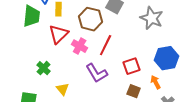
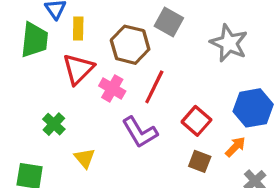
red square: (132, 66) -> (196, 121), turned -30
orange arrow: (156, 82) -> (235, 147), turned 72

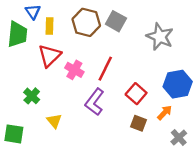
brown hexagon: (130, 45) -> (86, 22), moved
purple L-shape: (140, 132) -> (95, 102), turned 68

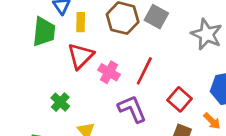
purple L-shape: (95, 102) -> (132, 109), turned 120
orange arrow: (165, 113) -> (212, 121), turned 91

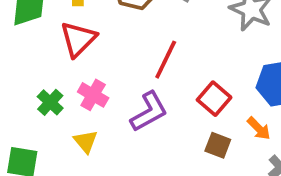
pink cross: (109, 72) -> (93, 95), moved
purple L-shape: (132, 109) -> (149, 112), turned 84

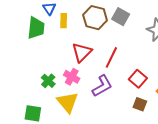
red triangle: (78, 39) -> (82, 52), moved
yellow triangle: (86, 141) -> (68, 102), size x1.6

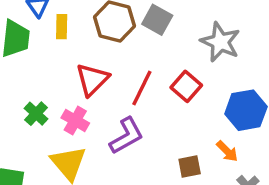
red square: (138, 79) -> (186, 86), moved
green cross: (48, 81) -> (36, 114), moved
brown square: (140, 104) -> (190, 167), turned -32

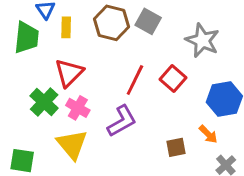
red triangle: (92, 80) -> (69, 73), moved
green cross: (36, 114) -> (44, 102), size x1.4

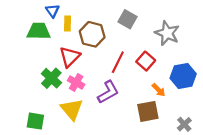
brown hexagon: (112, 23) -> (92, 34), moved
green trapezoid: (27, 38) -> (39, 31), turned -95
orange arrow: (208, 134) -> (159, 90), moved
brown square: (176, 147) -> (148, 111), size x1.5

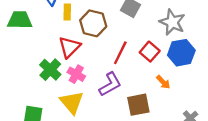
green trapezoid: (39, 31) -> (20, 20), moved
blue hexagon: (183, 76) -> (181, 53), moved
brown square: (148, 111) -> (138, 105), moved

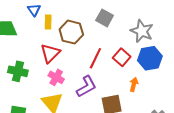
green cross: (50, 70) -> (18, 71), moved, turned -30
orange arrow: (163, 82) -> (134, 84), turned -120

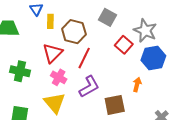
red square: (122, 57) -> (124, 45), moved
red line: (95, 58) -> (84, 58), moved

